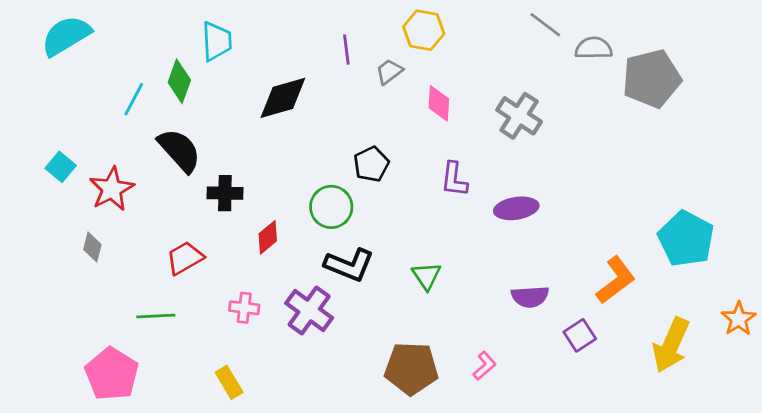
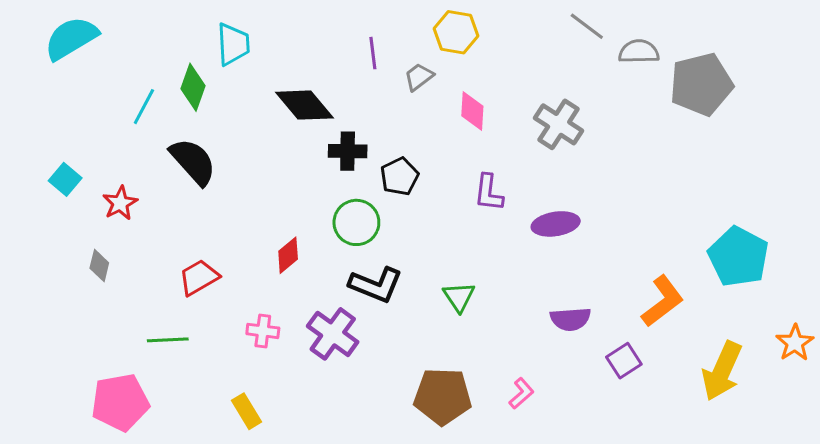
black diamond: (283, 98) -> (304, 105), turned 66
red star: (112, 189) -> (120, 203), size x0.7
black cross: (225, 193) -> (348, 151), moved
pink pentagon: (112, 374) -> (120, 402), turned 30

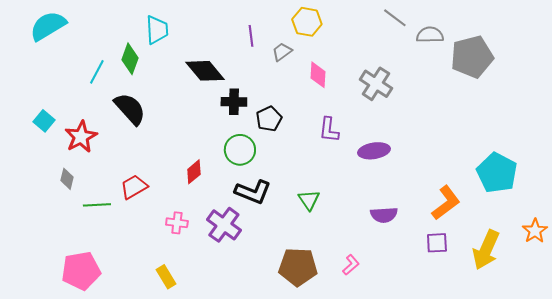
red star: (120, 203) -> (81, 137), size x1.4
green line: (168, 340) -> (97, 205), moved
purple square: (624, 361) -> (437, 243), moved, turned 30

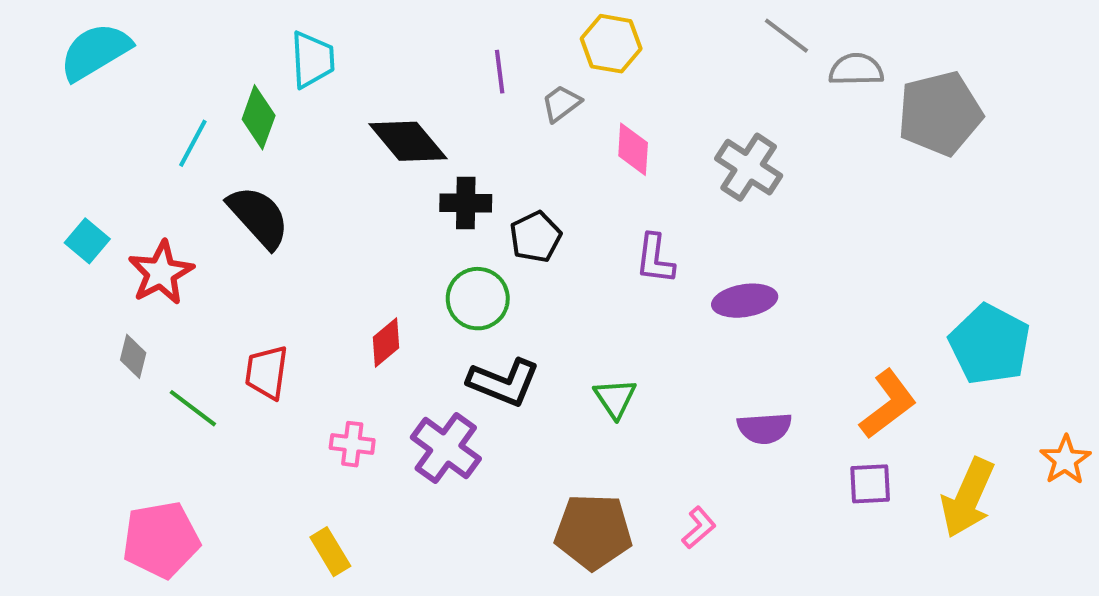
red trapezoid: (134, 187) -> (267, 372), turned -52
green line: (97, 205) -> (193, 408), turned 40

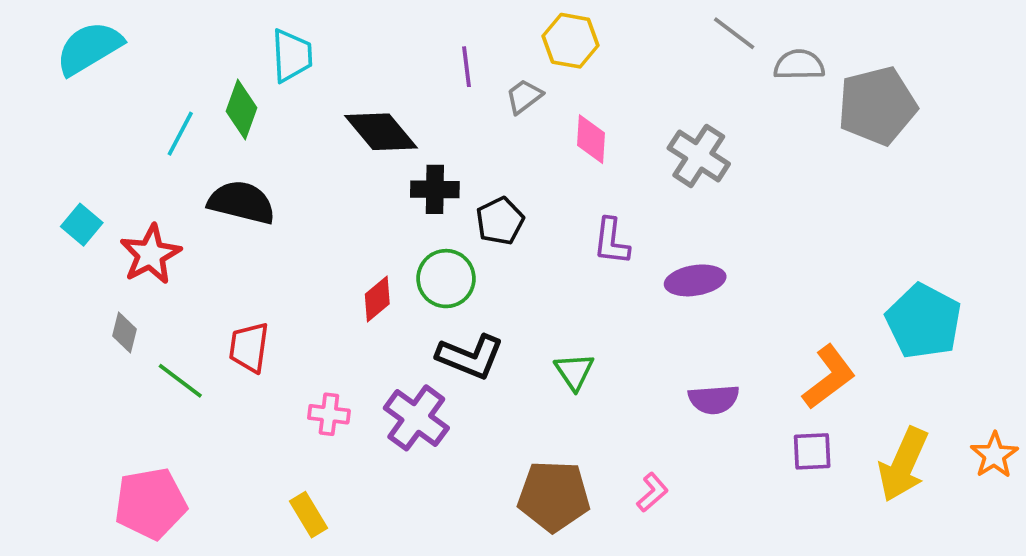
black semicircle: (259, 217) -> (242, 202), turned -34
red diamond: (386, 342) -> (377, 299), moved
orange star: (1065, 460) -> (994, 455), moved

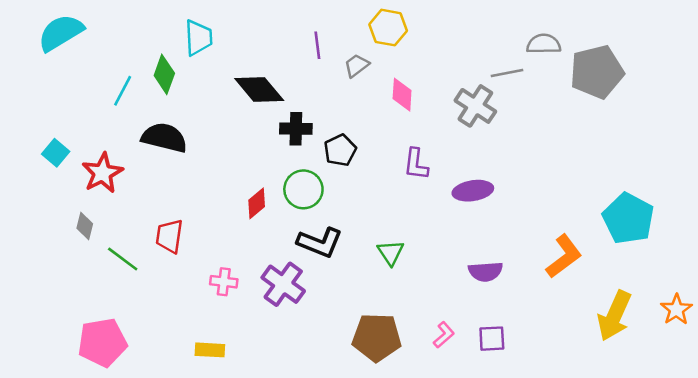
gray line: (734, 33) -> (507, 73), moved, turned -48
purple square: (812, 451) -> (492, 339), moved
yellow rectangle: (308, 515) -> (210, 350), turned -56

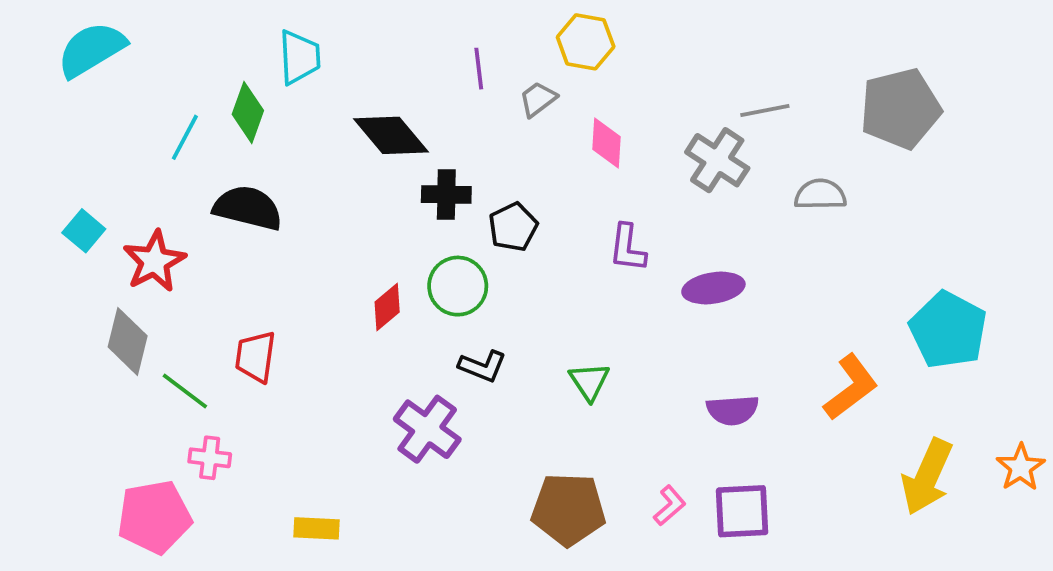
gray semicircle: (544, 44) -> (820, 195), moved
gray diamond: (85, 226) -> (128, 341), size x1.6
black L-shape: (320, 242) -> (483, 366), size x0.7
pink cross: (224, 282) -> (210, 458), moved
purple square: (492, 339) -> (742, 511), size x1.4

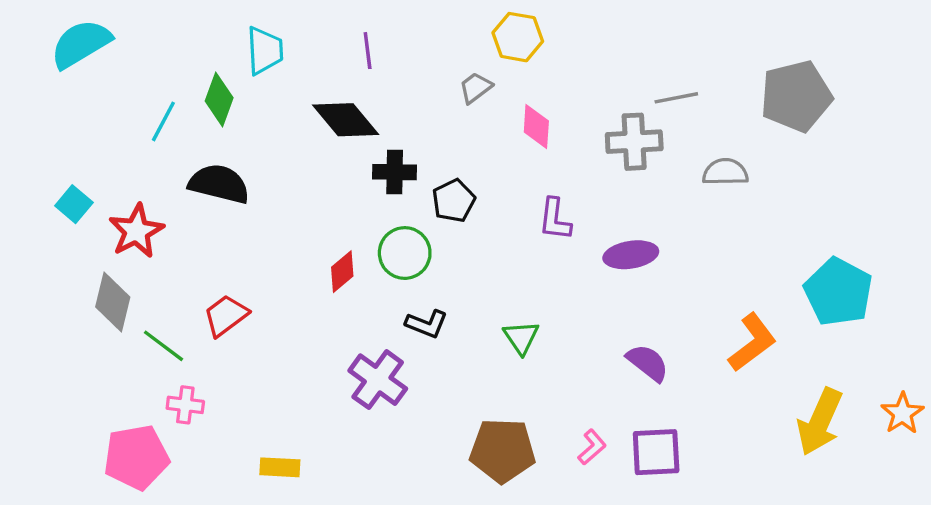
purple line: (479, 69) -> (368, 51), moved
gray cross: (717, 160) -> (634, 142), turned -36
red trapezoid: (255, 357) -> (226, 315), turned 45
purple semicircle: (732, 410) -> (648, 363), turned -138

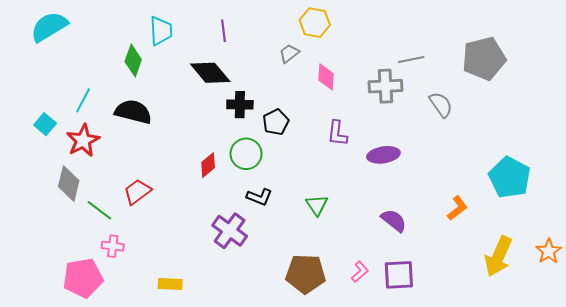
cyan line: (163, 121) -> (83, 100), moved
gray semicircle: (725, 172) -> (441, 105), turned 56
orange L-shape: (752, 342) -> (457, 208), size x0.7

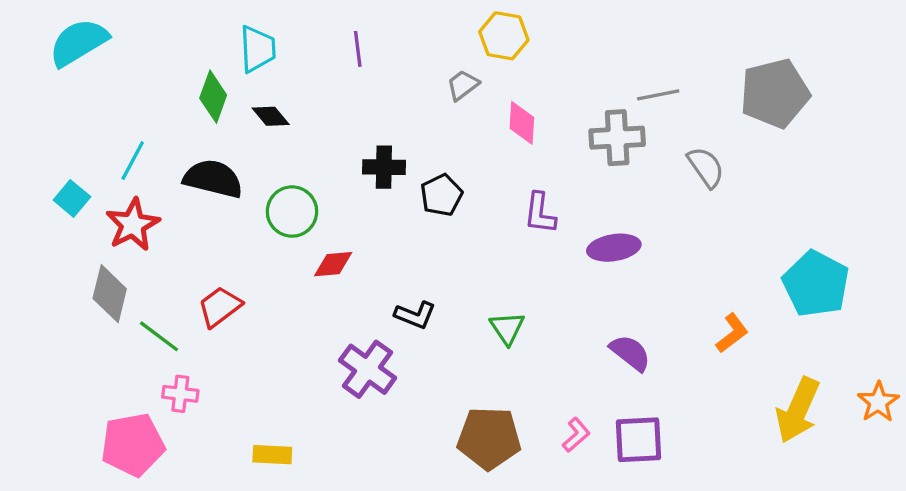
black diamond: (210, 73) -> (271, 116), moved, size x0.6
green circle: (246, 154) -> (292, 212), moved
red diamond: (208, 165) -> (333, 264), turned 35

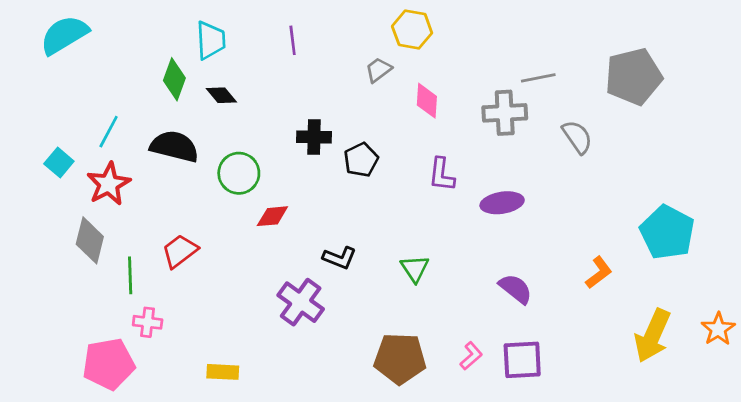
green line: (159, 336) -> (130, 275), turned 51

